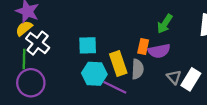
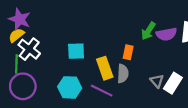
purple semicircle: (159, 51) -> (166, 34), moved
cyan hexagon: (94, 74) -> (70, 87), moved

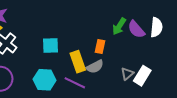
purple semicircle: (166, 34) -> (136, 29), turned 60
gray semicircle: (123, 74) -> (95, 67), turned 60
gray triangle: (157, 81) -> (127, 74), turned 32

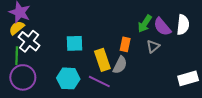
gray semicircle: (95, 67) -> (120, 65), turned -36
gray triangle: (127, 74) -> (153, 46), moved
white rectangle: (142, 76) -> (188, 78), moved, turned 42

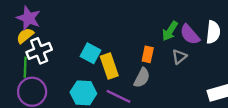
white cross: (29, 41) -> (39, 51), turned 30
cyan square: (74, 43) -> (90, 53), turned 30
yellow rectangle: (102, 60) -> (109, 66), moved

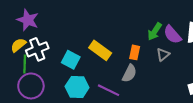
yellow semicircle: (25, 36) -> (18, 45), moved
cyan square: (90, 53) -> (71, 60), moved
yellow rectangle: (109, 66) -> (100, 50), moved, turned -35

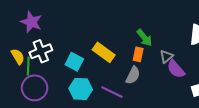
green arrow: (155, 31) -> (144, 38), moved, turned -72
purple semicircle: (172, 35) -> (176, 69), moved
yellow semicircle: (18, 45) -> (18, 57), moved, turned 98

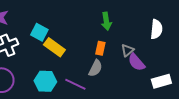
green arrow: (144, 38) -> (106, 21), moved, turned 30
yellow rectangle: (104, 52) -> (54, 47), moved
cyan square: (74, 62) -> (39, 32), moved

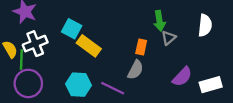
green arrow: (106, 21) -> (159, 21), moved
gray triangle: (127, 50) -> (169, 38), moved
purple semicircle: (136, 62) -> (182, 77), moved, turned -96

